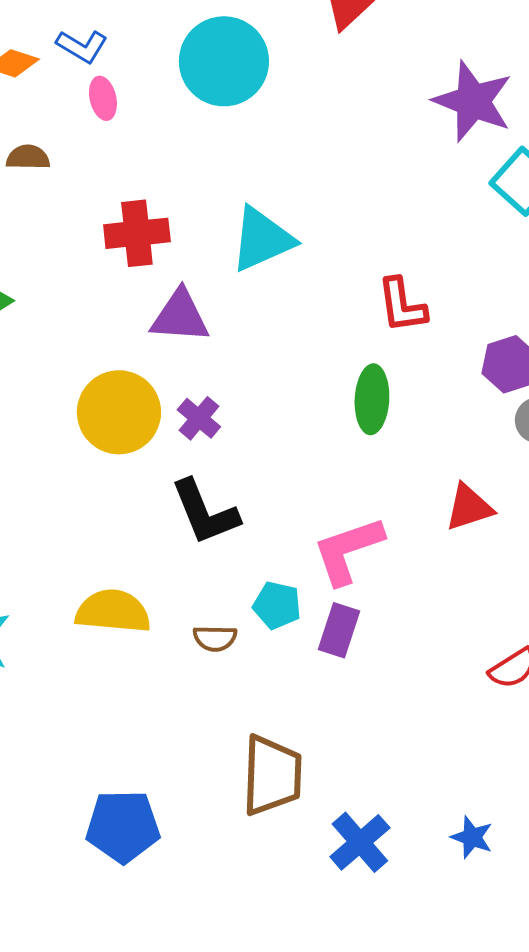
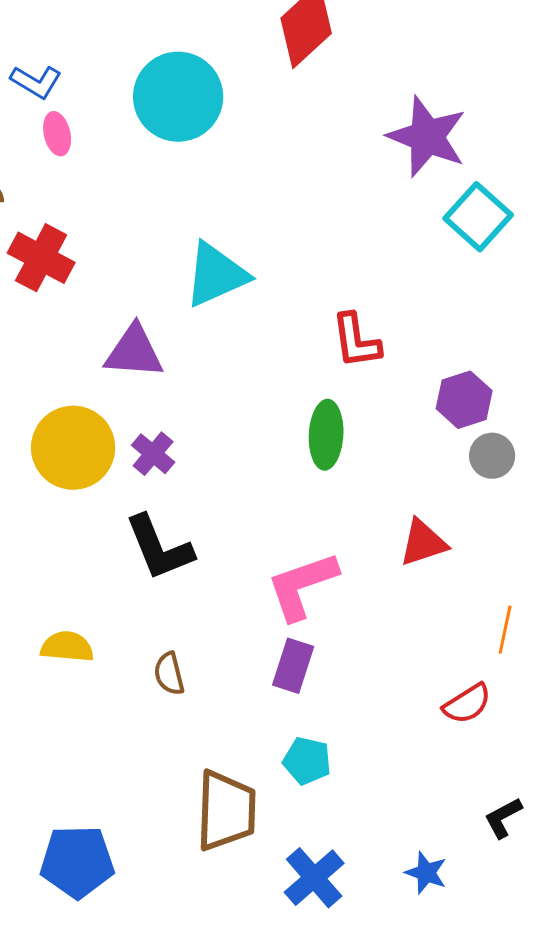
red cross: (137, 233) -> (41, 258), moved, turned 34
cyan pentagon: (277, 605) -> (307, 761), moved
yellow semicircle: (113, 611) -> (67, 647), size x0.7
brown semicircle: (215, 638) -> (169, 674), turned 75

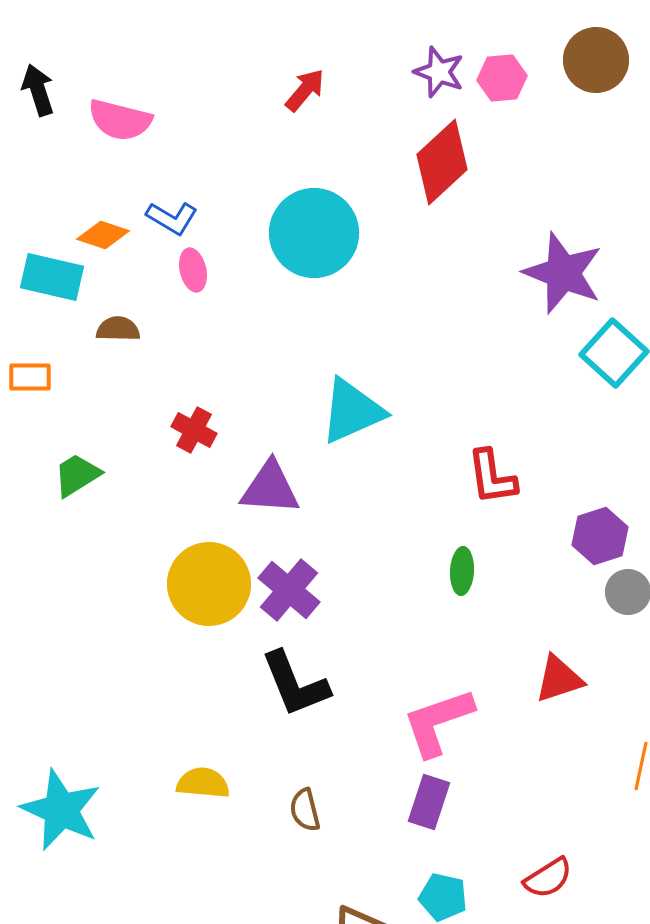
red cross: (41, 258) -> (194, 430), moved, size x0.7
green ellipse: (326, 435) -> (462, 571), size x0.7
purple cross: (153, 454) -> (289, 590), size x1.4
red semicircle: (467, 704) -> (548, 878), moved

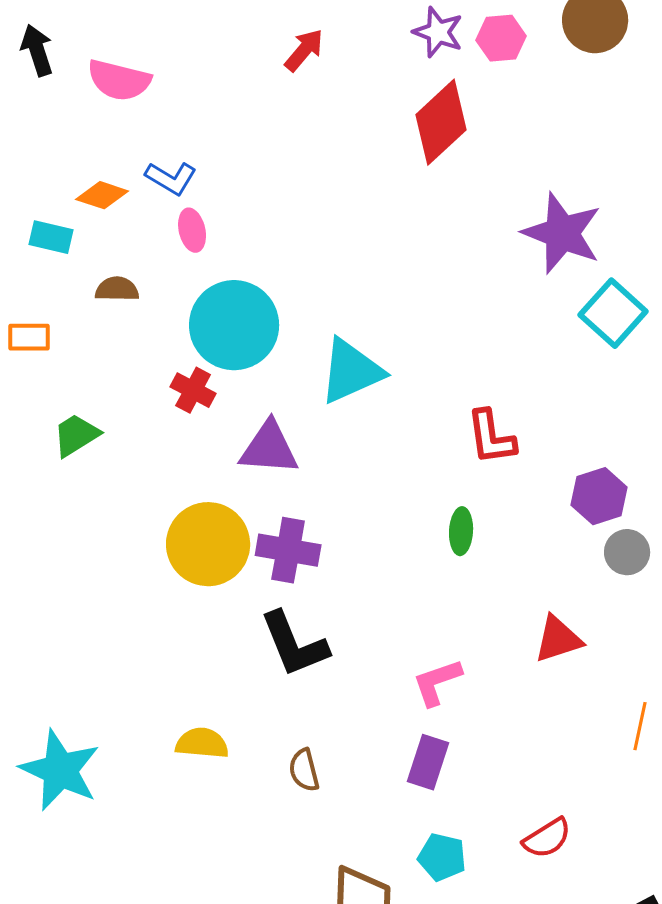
cyan circle: (314, 233) -> (234, 325), moved
cyan rectangle: (52, 277) -> (51, 237), size x0.7
purple cross: (289, 590) -> (288, 550), turned -30
pink L-shape: (438, 722) -> (437, 682), size x0.7

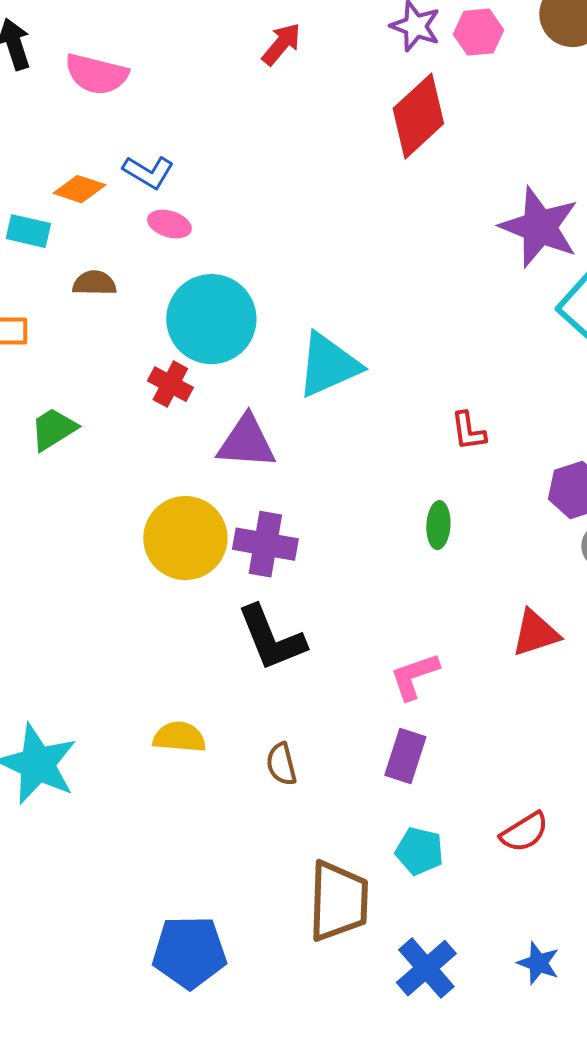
pink ellipse: (192, 230) -> (169, 224), turned -60
red L-shape: (491, 437) -> (468, 431), size x0.7

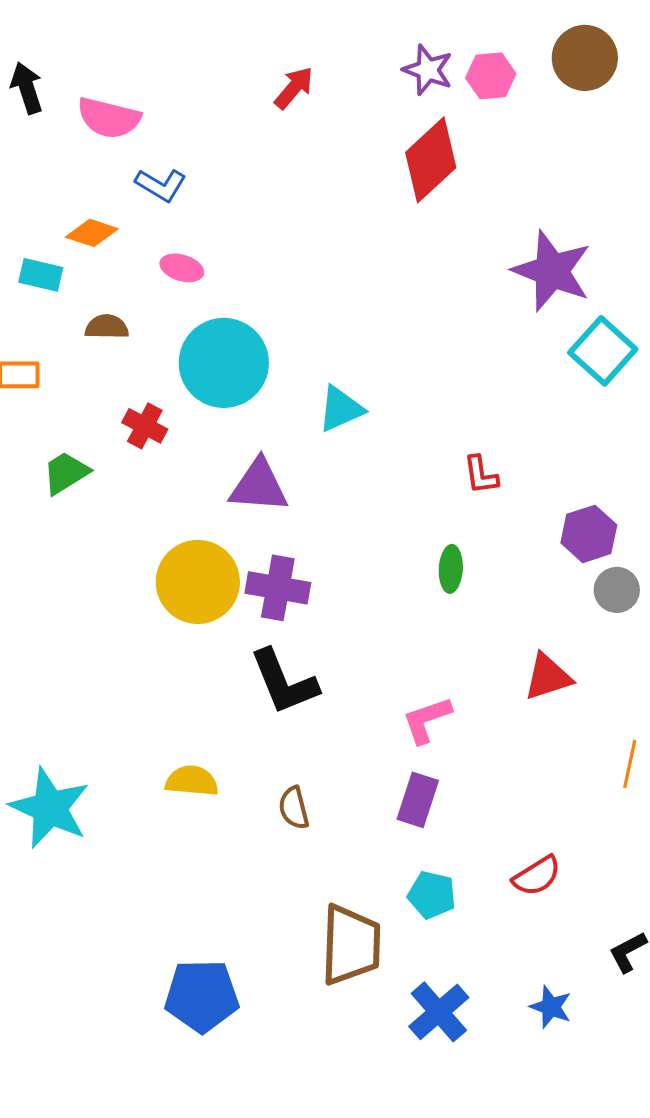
blue L-shape: (148, 172) -> (161, 185), moved
cyan triangle: (328, 365) -> (341, 409), size x0.7
red cross: (170, 384) -> (145, 426), moved

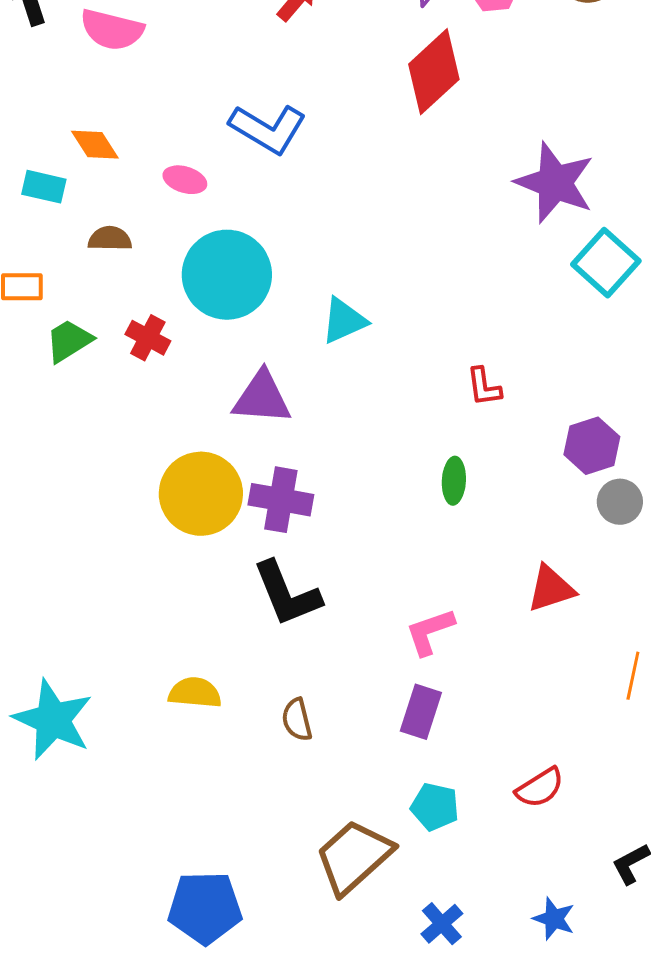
blue L-shape: (161, 185) -> (268, 129), moved, size x1.5
orange diamond: (92, 233) -> (95, 145), turned 39
green trapezoid: (66, 473) -> (69, 341), moved
brown trapezoid: (351, 945) -> (354, 857), turned -134
blue cross: (439, 1012) -> (442, 924), size x0.7

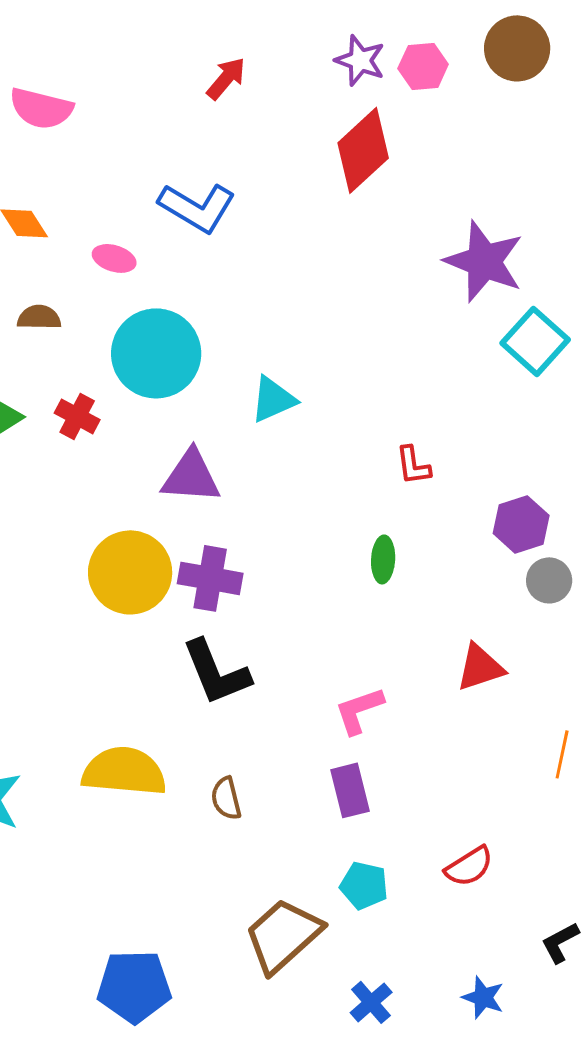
yellow semicircle: (195, 693) -> (124, 771), size x1.6
purple rectangle: (421, 712) -> (350, 790), turned -32

